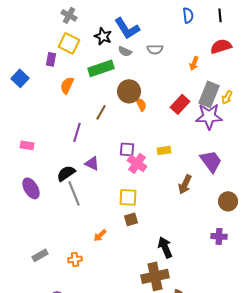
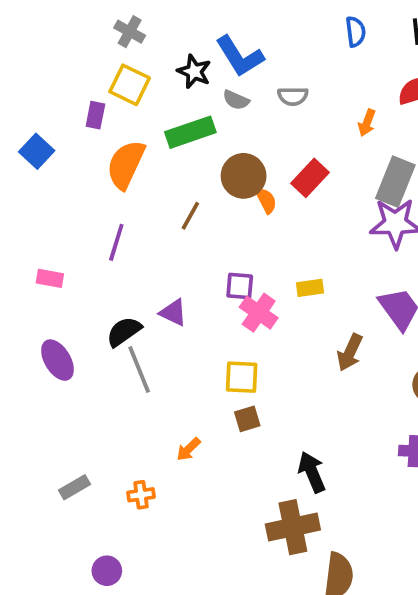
orange semicircle: (67, 85) -> (126, 165), size x1.5
red rectangle: (180, 104) -> (310, 178), moved
purple line: (77, 132) -> (116, 242), moved

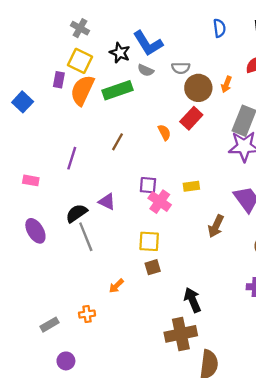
orange semicircle: (126, 165) -> (82, 90), moved
brown circle: (244, 176) -> (198, 88), moved
gray rectangle: (75, 487) -> (50, 325), moved

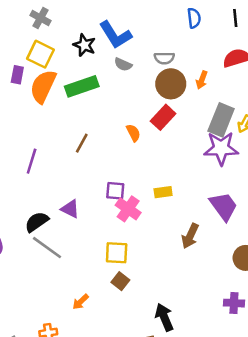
gray semicircle: (181, 68) -> (164, 58), moved
gray semicircle: (146, 70) -> (123, 64), moved
gray line: (86, 237) -> (47, 248), turned -32
brown square: (153, 267) -> (120, 281), turned -35

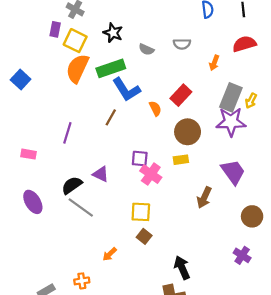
blue L-shape: (115, 35) -> (126, 90), moved
purple rectangle: (17, 75) -> (55, 29), moved
brown circle: (171, 84) -> (188, 132), moved
purple cross: (234, 303) -> (242, 255), turned 30

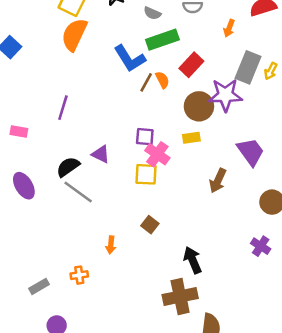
green rectangle: (111, 68) -> (162, 40), moved
brown line: (111, 117) -> (146, 82), moved
purple star: (231, 122) -> (225, 95), moved
yellow square: (141, 212) -> (146, 174), moved
orange arrow: (110, 254) -> (111, 245), turned -40

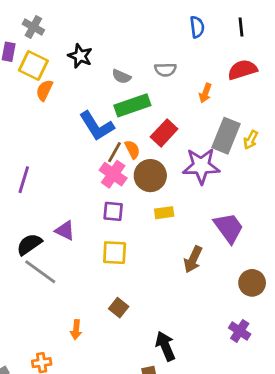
orange semicircle: (74, 35) -> (44, 90), moved, size x0.6
brown circle: (199, 106) -> (150, 176), moved
pink cross: (157, 154) -> (113, 174), moved

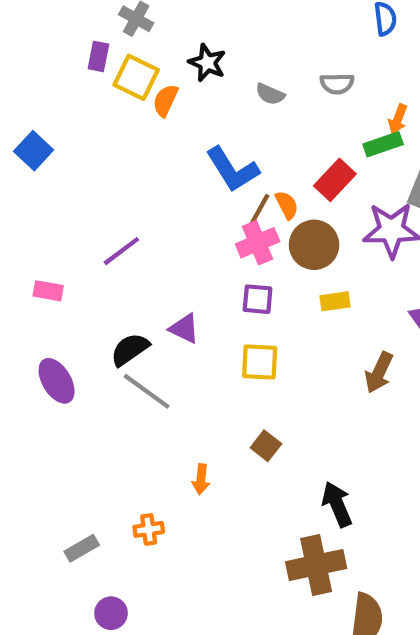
orange semicircle: (44, 90) -> (165, 100), moved
green rectangle: (132, 105) -> (383, 144), moved, size x0.7
pink cross: (113, 174) -> (258, 243), turned 32
purple line: (24, 180) -> (121, 251), turned 36

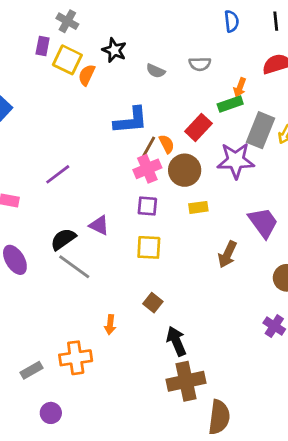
blue L-shape: (232, 169) -> (131, 121), turned -63
black arrow: (337, 504) -> (176, 341), moved
orange cross: (149, 529) -> (76, 358), size x1.6

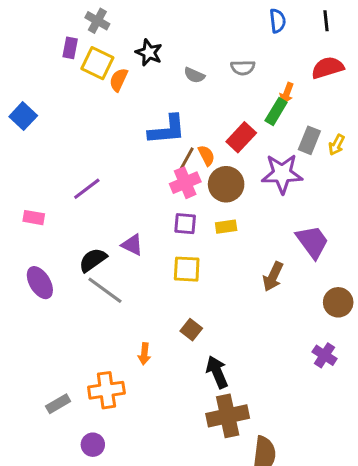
green rectangle: (230, 104) -> (276, 112), turned -40
gray rectangle: (260, 130) -> (309, 140), size x0.7
yellow rectangle: (198, 207) -> (226, 227), moved
purple circle: (51, 413) -> (93, 445), moved

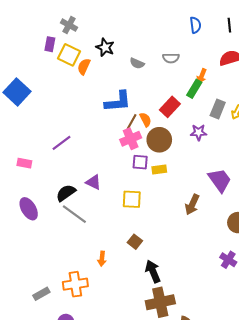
blue square: (23, 116) -> (17, 92), size x1.4
purple star: (282, 174) -> (199, 132), size x0.6
purple square: (185, 224) -> (140, 162), moved

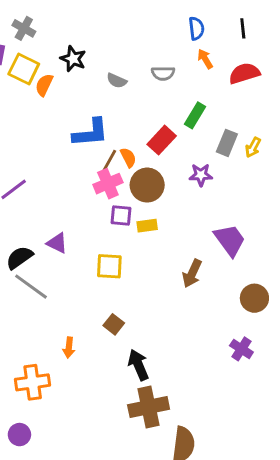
orange arrow: (202, 76) -> (205, 59), moved, turned 128

